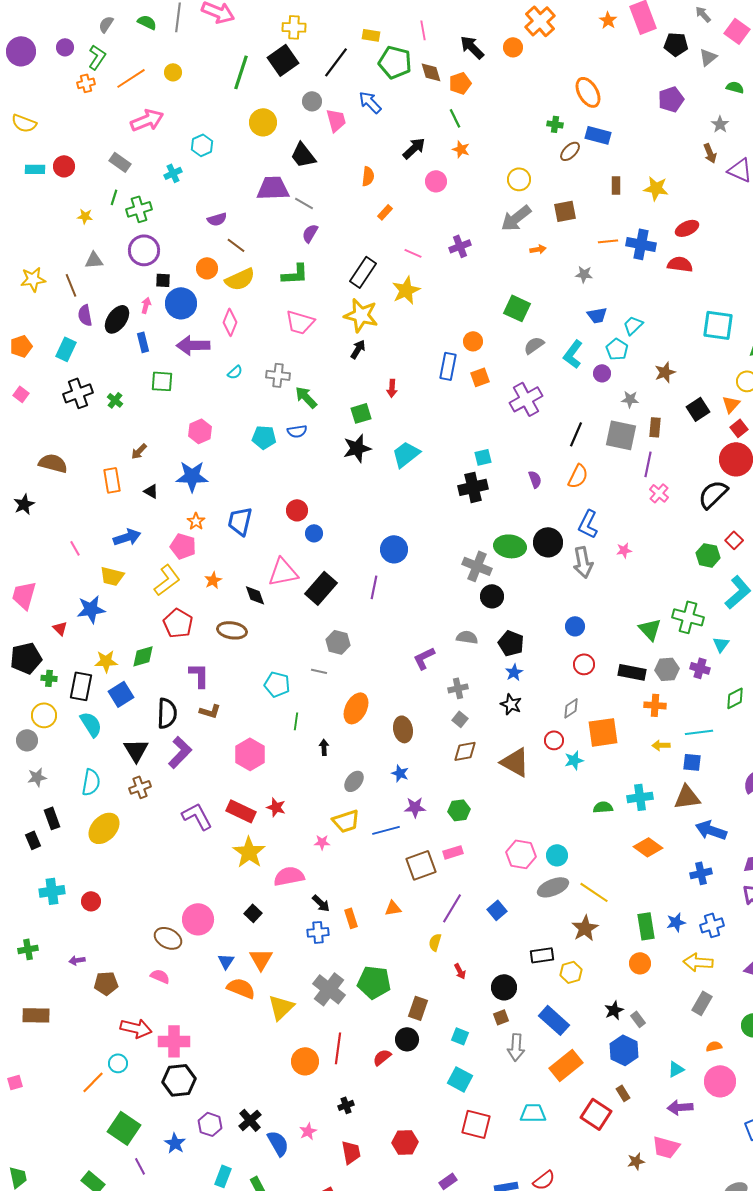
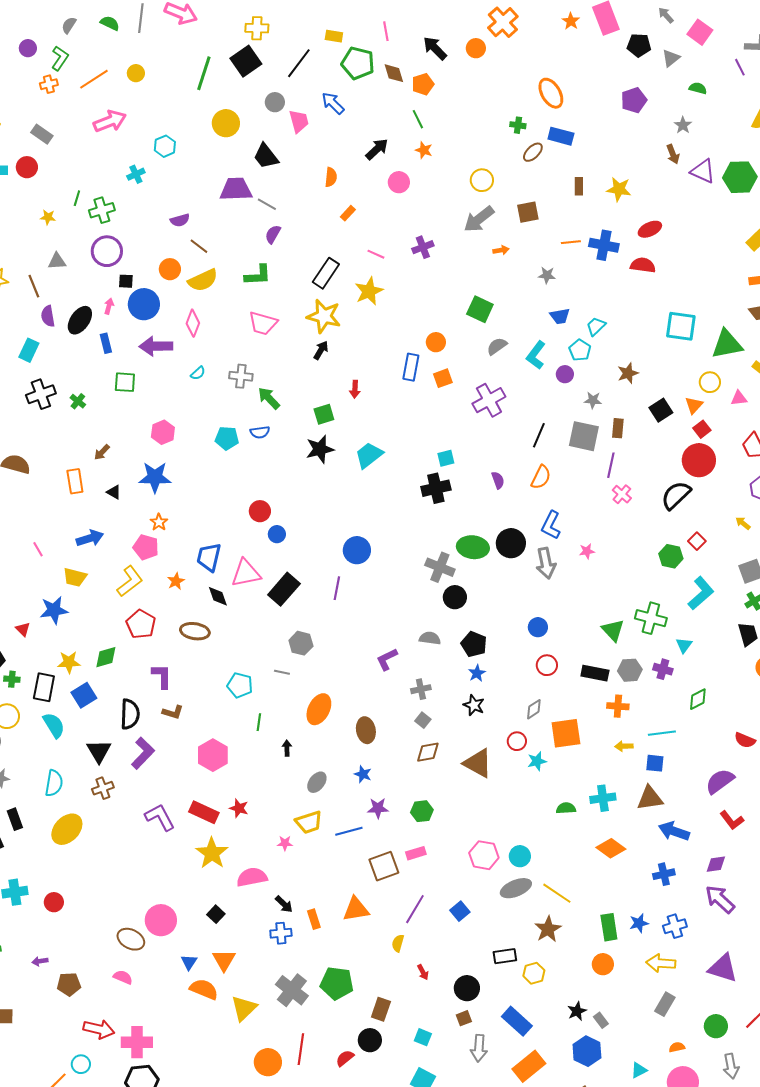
gray rectangle: (120, 162) -> (42, 134), moved
blue trapezoid: (240, 521) -> (209, 557), moved
orange triangle: (393, 908) -> (356, 909), size x1.6

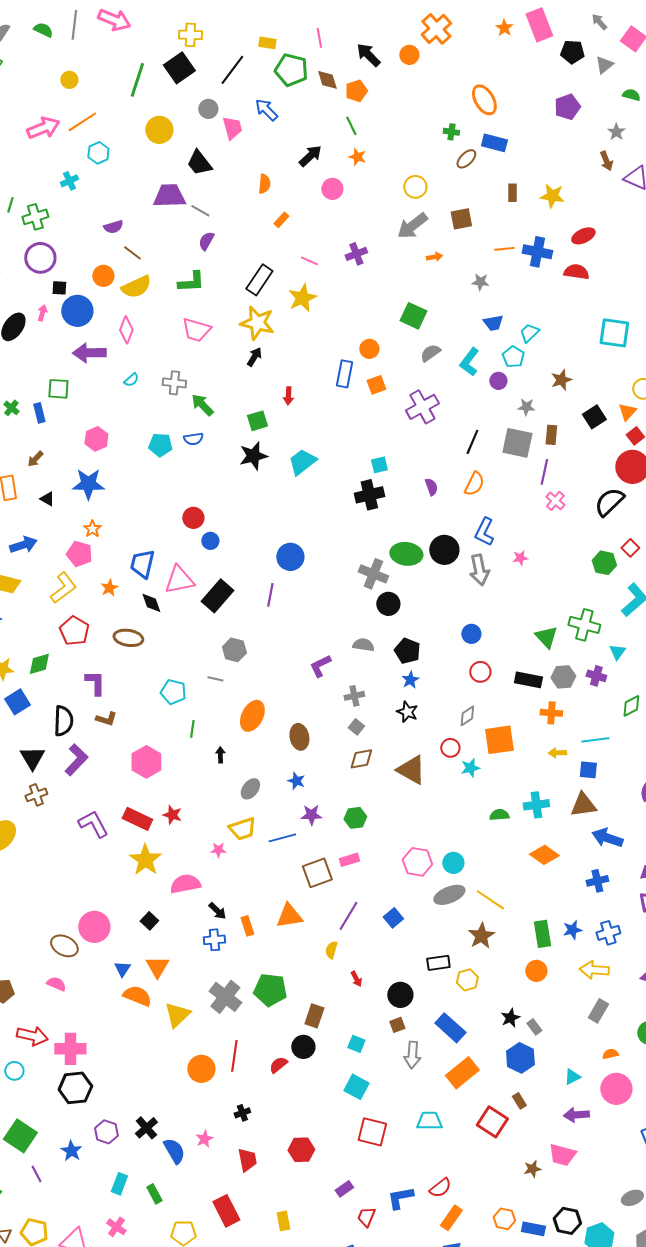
orange line: (94, 79) -> (82, 122), moved
blue rectangle: (106, 343) -> (39, 413), moved

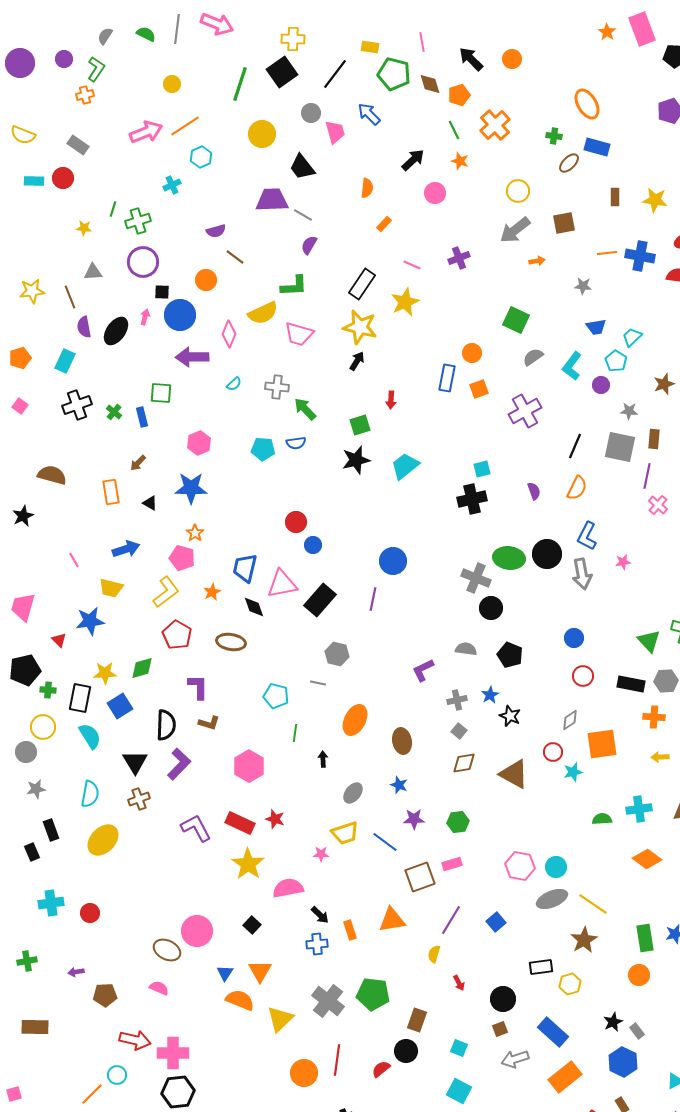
orange cross: (436, 29) -> (495, 125), moved
yellow semicircle: (136, 287) -> (263, 313), moved
blue star: (410, 680) -> (490, 695), moved
blue line: (282, 838) -> (385, 842), turned 52
gray arrow: (412, 1055) -> (515, 1059), turned 68

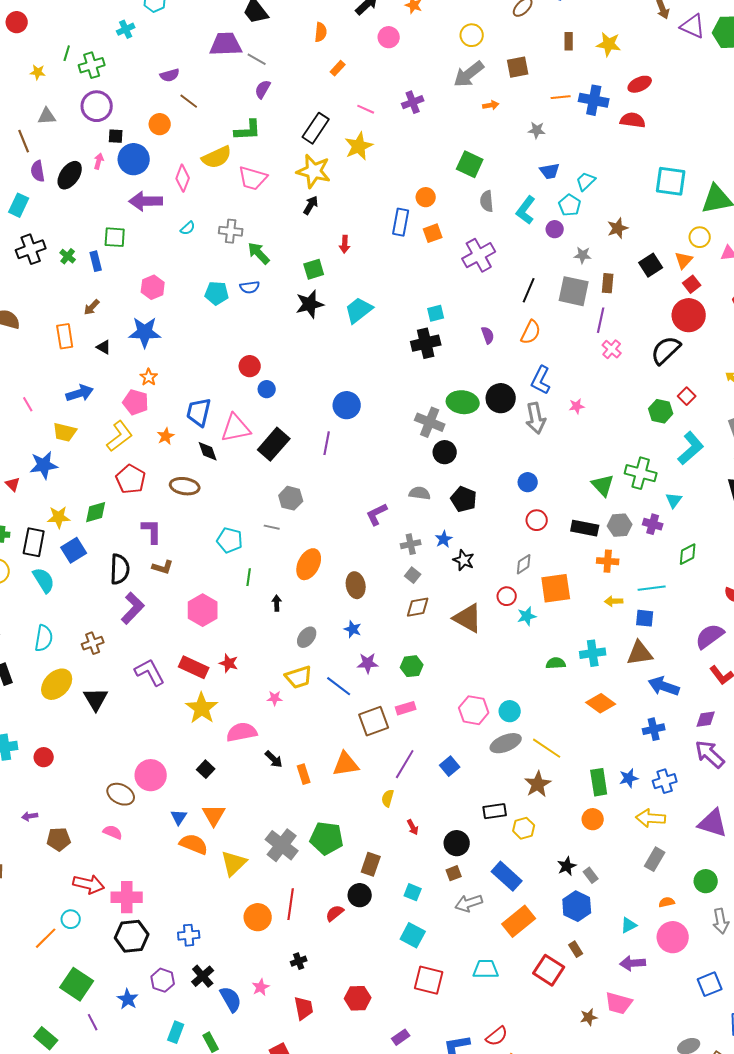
gray semicircle: (533, 357) -> (487, 201), turned -60
black triangle: (135, 762) -> (96, 699), moved
blue cross: (317, 944) -> (189, 935), moved

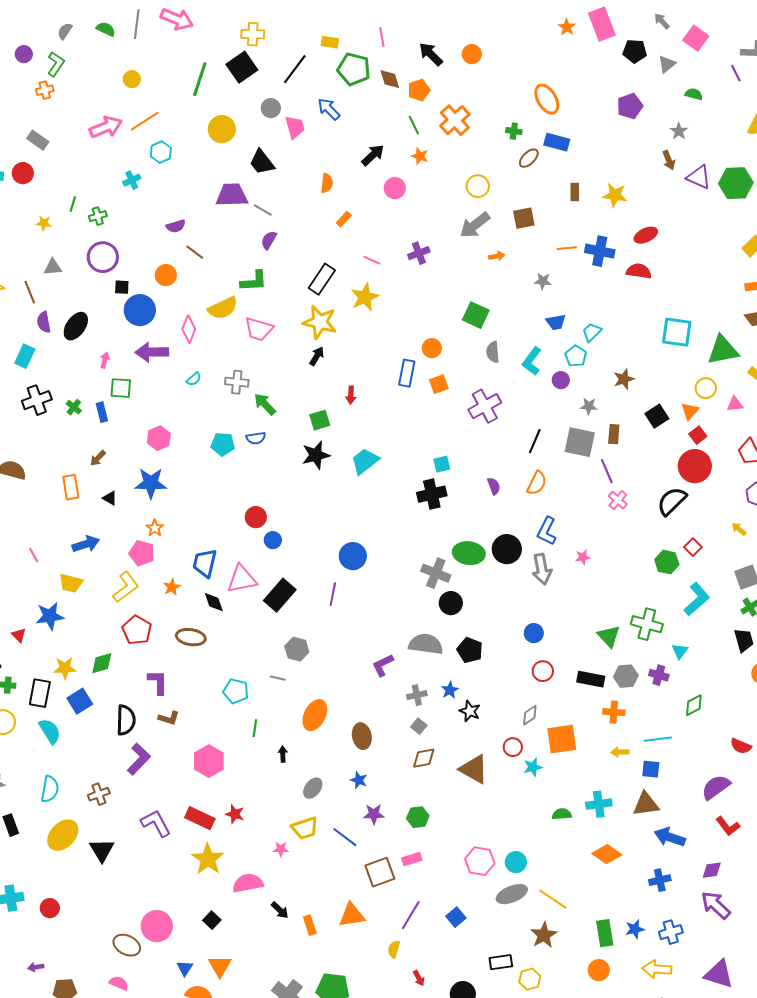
green cross: (92, 65) -> (98, 216), size x0.7
pink arrow: (99, 161) -> (105, 360), moved
purple line: (601, 320) -> (607, 471), turned -35
gray semicircle: (420, 493) -> (426, 644), size x1.6

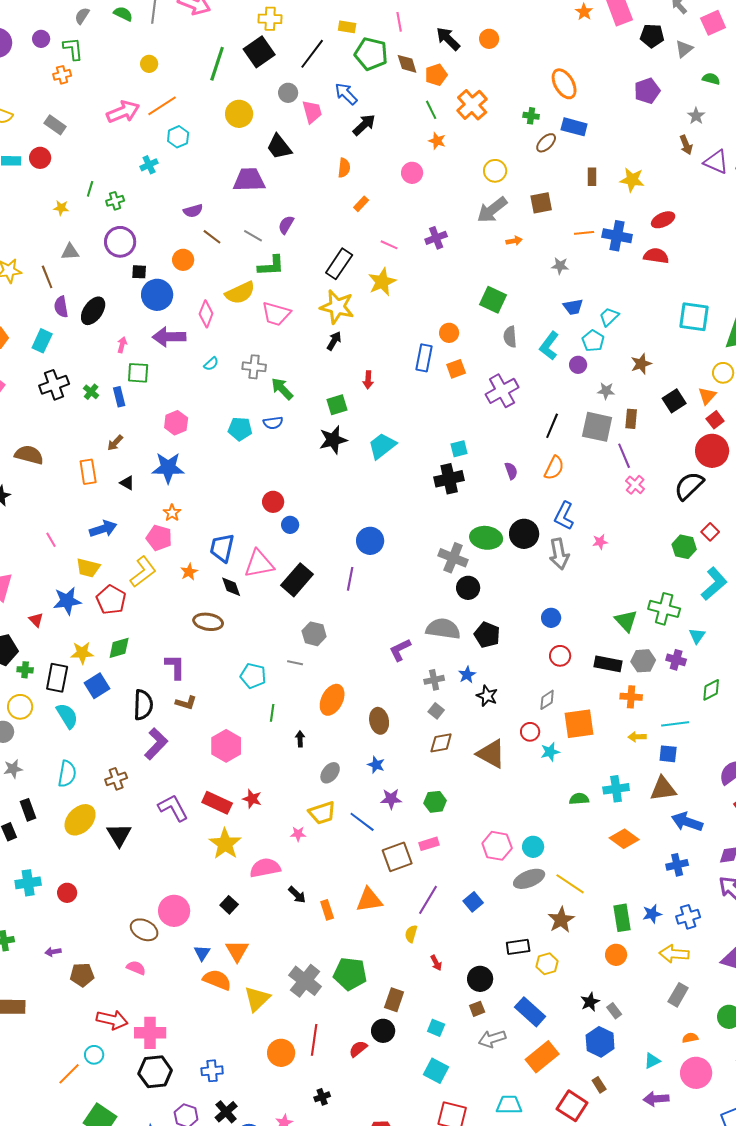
pink square: (696, 38) -> (713, 23), turned 30
green L-shape: (56, 64) -> (73, 49), turned -40
black arrow: (373, 155) -> (364, 125), moved
gray line: (263, 210) -> (253, 236), moved
red pentagon: (137, 630) -> (111, 600), moved

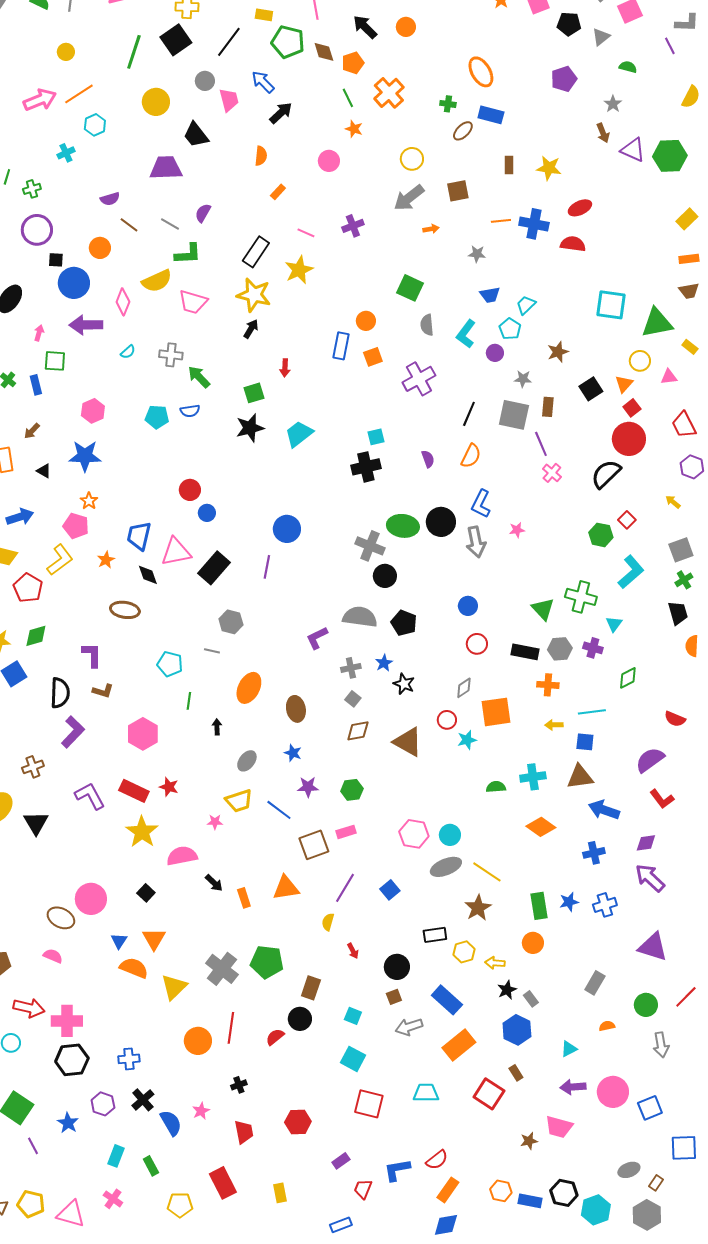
yellow arrow: (674, 954) -> (495, 963), moved, size x0.7
pink circle: (696, 1073) -> (613, 1092), moved

